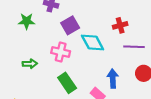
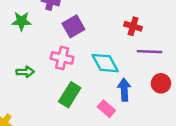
red cross: (120, 25) -> (133, 26), turned 32
cyan diamond: (93, 42) -> (105, 63), moved
green rectangle: (67, 83) -> (70, 95), turned 66

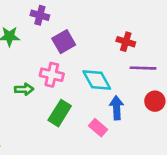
green arrow: (25, 72) -> (24, 89), moved

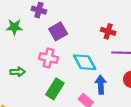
green arrow: (24, 89) -> (18, 72), moved

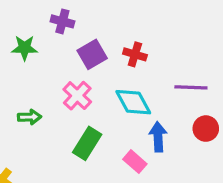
red cross: (108, 31) -> (135, 54), moved
pink cross: (48, 58) -> (77, 96), turned 30

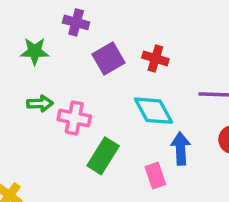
pink cross: (77, 96) -> (74, 118), moved, turned -32
green arrow: (29, 117) -> (40, 104), moved
pink rectangle: (135, 162) -> (155, 176), turned 30

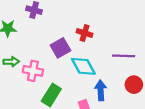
purple square: (109, 58) -> (60, 48), moved

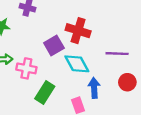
red cross: (85, 33) -> (78, 31), size x1.5

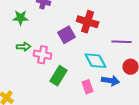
cyan diamond: (77, 64) -> (96, 61), moved
blue arrow: (94, 88) -> (111, 81), moved, turned 102

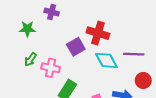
green arrow: (24, 47) -> (31, 59), turned 128
cyan diamond: (96, 61) -> (106, 60), moved

